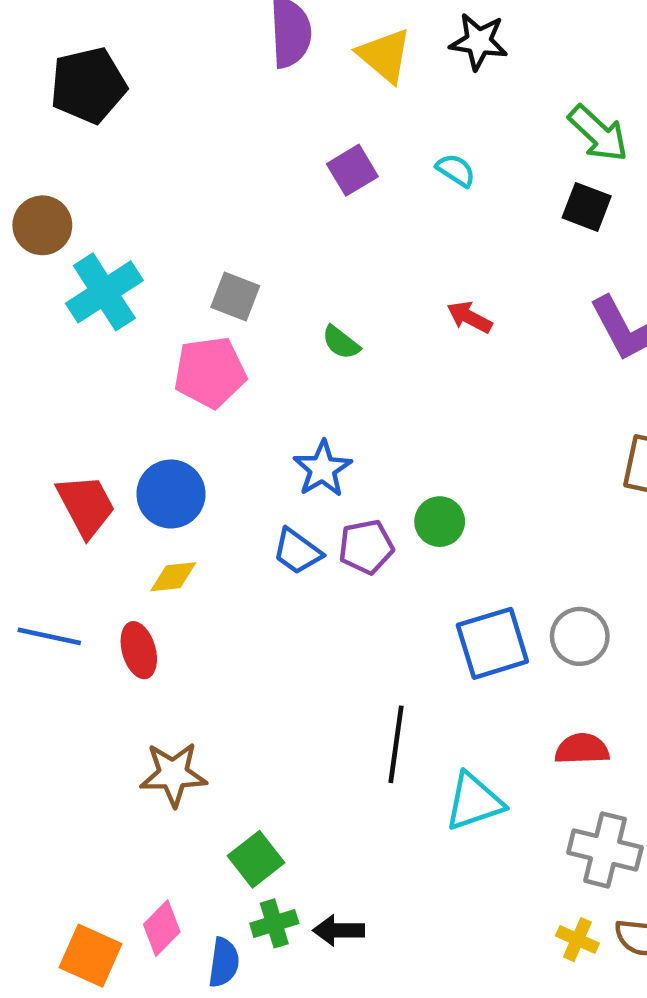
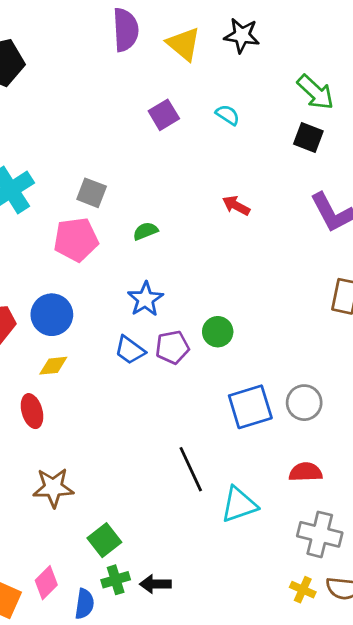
green semicircle: (341, 342) -> (145, 231), moved, turned 120
black line: (396, 744) -> (191, 469), turned -33

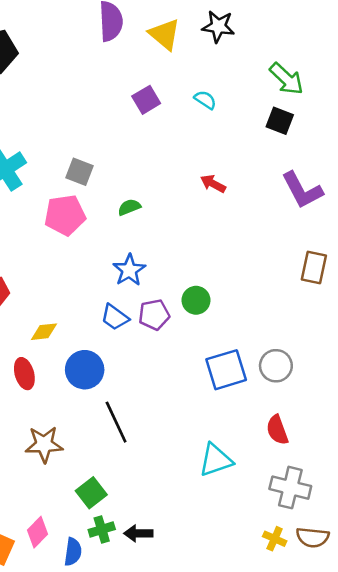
blue circle: (52, 315) -> (85, 370), moved
black line: (191, 469) -> (116, 422), moved
red semicircle: (306, 472) -> (277, 430), turned -108

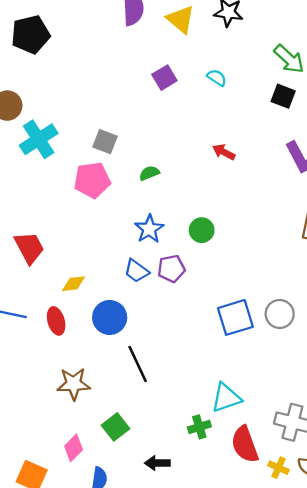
green circle: (196, 300) -> (202, 230), moved
red semicircle: (277, 430) -> (245, 444), moved, size x1.4
green cross: (102, 530) -> (199, 427), moved
pink diamond: (37, 532) -> (74, 448), moved

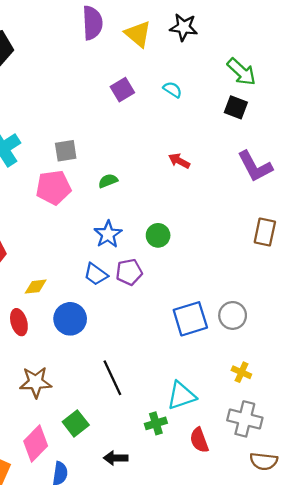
gray square: (105, 142) -> (66, 151), turned -30
black line: (138, 364) -> (112, 378), moved
red semicircle: (245, 444) -> (199, 440), size x0.7
pink diamond: (74, 448) -> (36, 443), size x1.4
yellow cross: (278, 468) -> (241, 372), moved

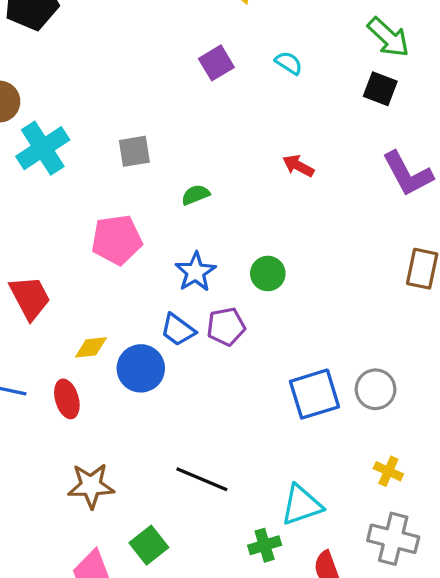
pink pentagon: (53, 188) -> (117, 240), moved
blue circle: (70, 319) -> (141, 368), moved
black line: (112, 378) -> (202, 479), turned -42

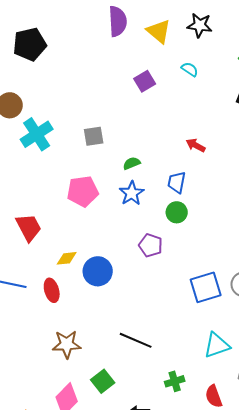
cyan semicircle: (289, 63) -> (190, 69), moved
blue star: (195, 272) -> (132, 193), moved
purple pentagon: (226, 327) -> (151, 245), turned 30
blue trapezoid: (178, 330) -> (177, 182), moved, turned 65
cyan triangle: (302, 505) -> (217, 345), moved

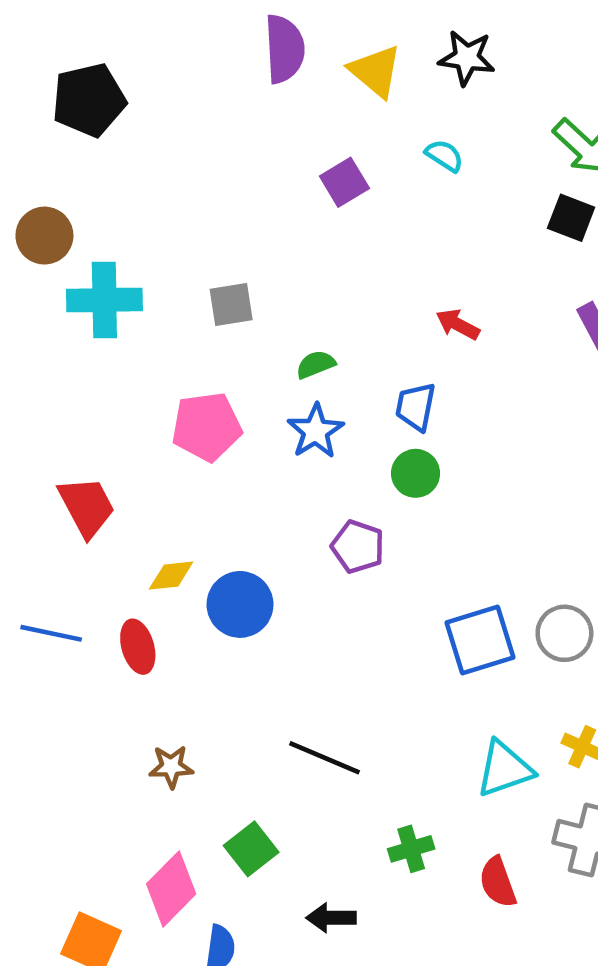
cyan cross: (37, 134) -> (104, 300), turned 32
brown star: (67, 344) -> (171, 767), size x0.7

